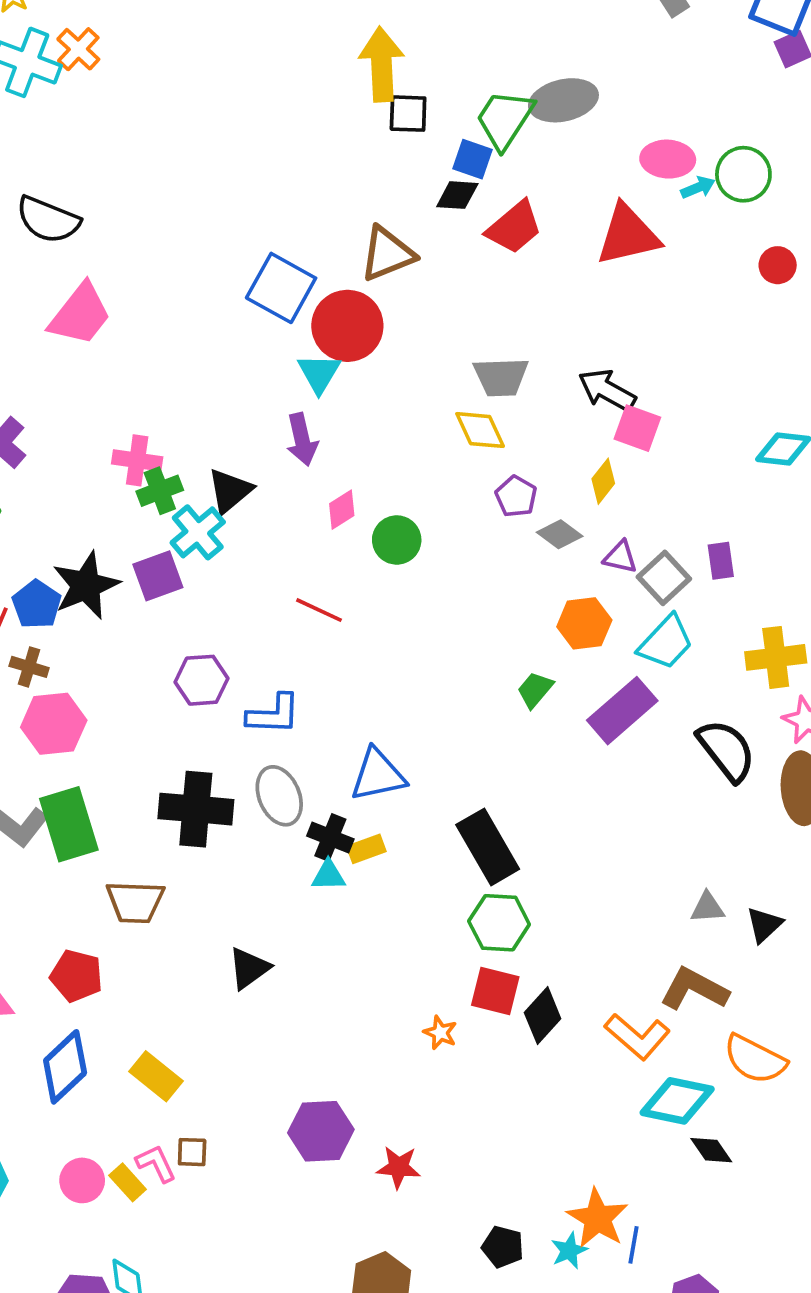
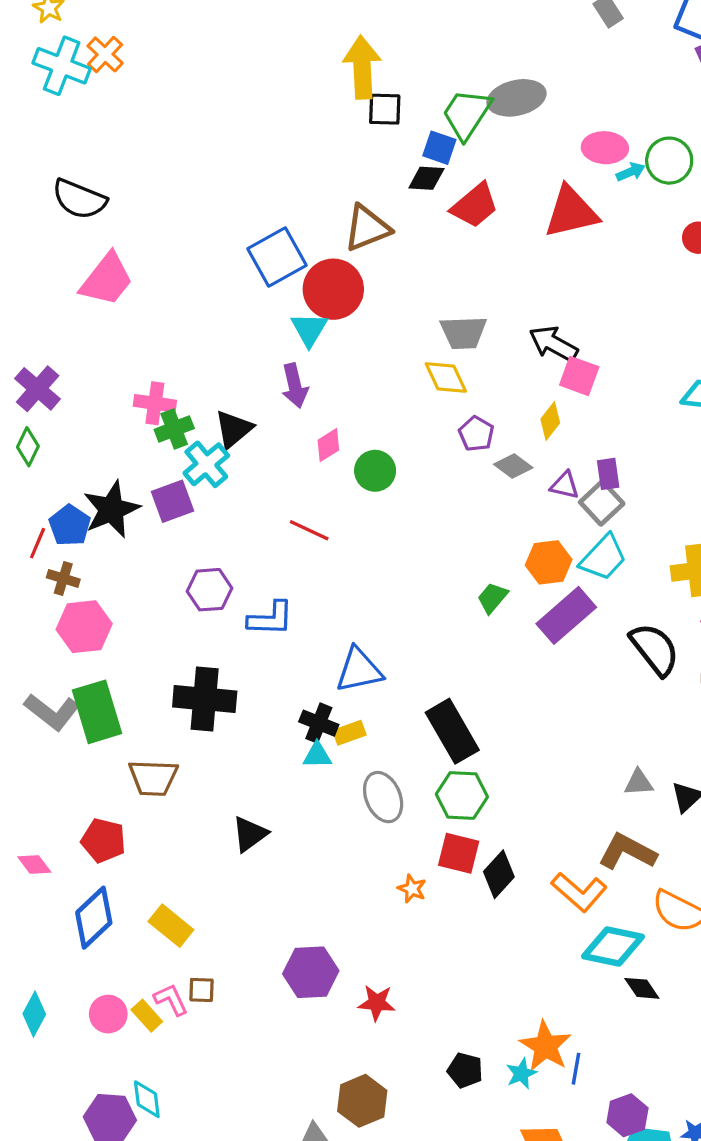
blue square: (281, 288) -> (277, 257), turned 32
purple rectangle: (721, 561) -> (608, 474), moved
orange hexagon: (584, 623) -> (549, 562), moved
gray ellipse: (279, 796) -> (383, 797), moved

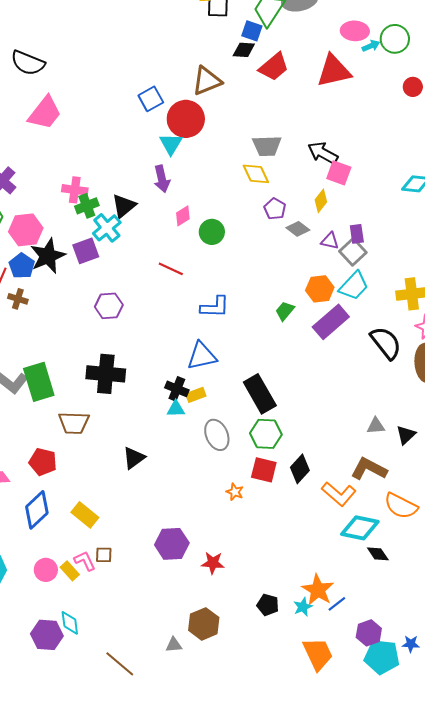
blue square: (277, 257) -> (151, 99), size x0.7
blue L-shape: (271, 619) -> (215, 307), moved
pink hexagon: (84, 627) -> (26, 230), moved
black diamond: (499, 874) -> (300, 469), moved
blue line: (576, 1069) -> (337, 604), turned 42

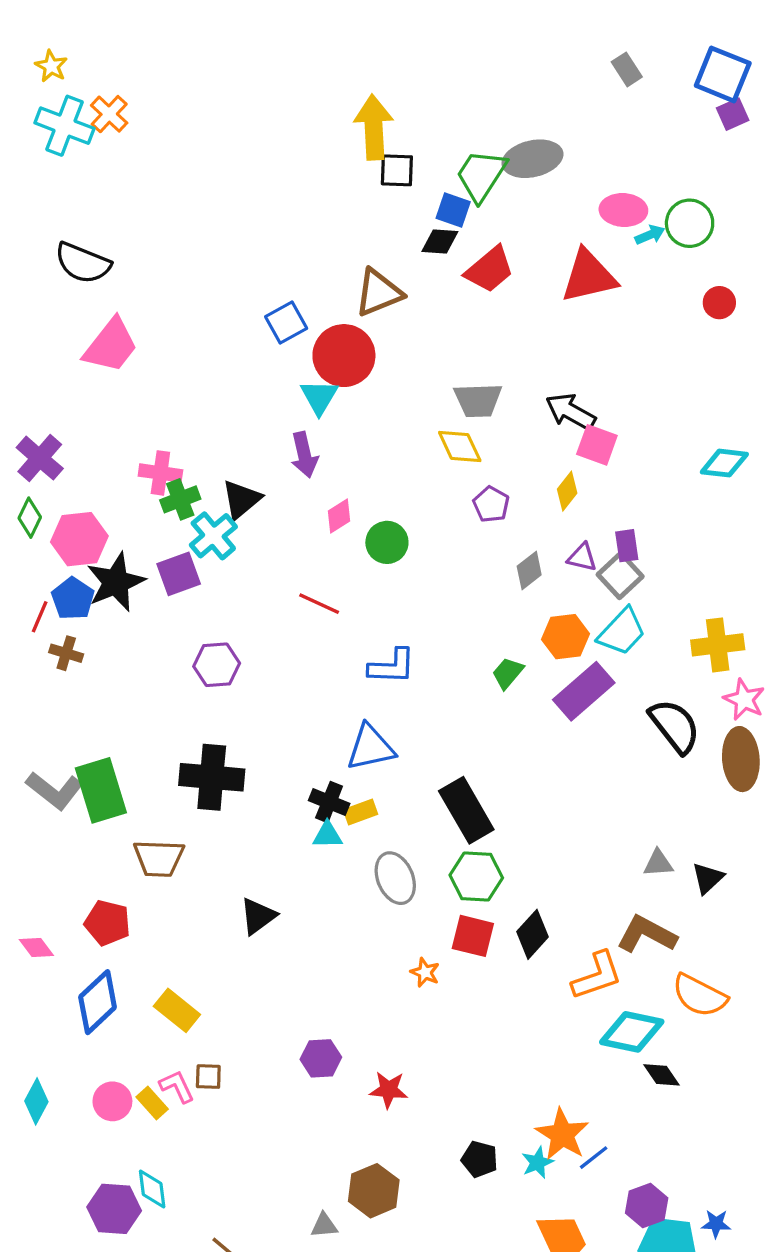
gray diamond: (298, 229) -> (529, 571), moved, turned -75
orange L-shape: (339, 494) -> (597, 976), turned -60
purple hexagon: (172, 544) -> (321, 1058), size x0.7

